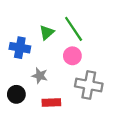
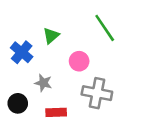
green line: (74, 29) -> (105, 28), moved
blue cross: (20, 48) -> (22, 52), turned 30

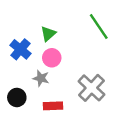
pink circle: (79, 61) -> (52, 58), moved
gray cross: (97, 93) -> (91, 88), turned 32

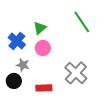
gray star: (41, 78) -> (23, 65), moved

